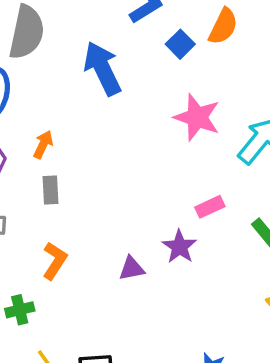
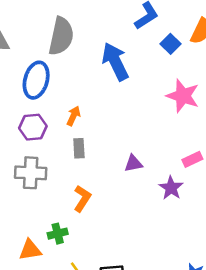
purple triangle: (132, 268) -> (133, 163), moved

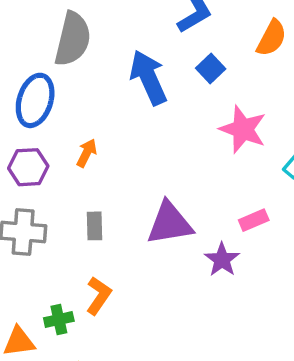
blue square: (171, 44) -> (211, 68), moved
gray rectangle: (79, 148) -> (95, 226), moved
purple triangle: (133, 163) -> (170, 223), size x1.8
orange L-shape: (82, 198) -> (99, 296), moved

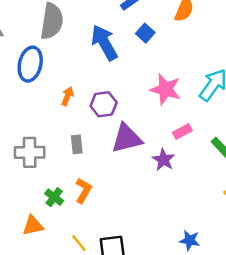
pink star: (243, 129) -> (165, 89), moved
purple hexagon: (28, 167) -> (104, 104), moved
green cross: (59, 319) -> (54, 197), moved, turned -36

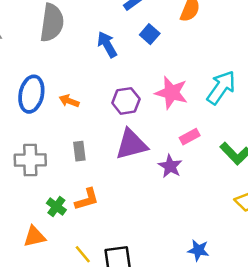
blue arrow: (104, 43) -> (107, 44), size x0.7
blue ellipse: (30, 64) -> (31, 94), moved
orange arrow: (67, 96) -> (69, 101), turned -90
purple hexagon: (104, 104) -> (126, 101), moved
orange L-shape: (83, 191) -> (87, 199), turned 45

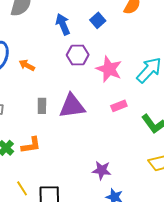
purple hexagon: (126, 101) -> (78, 55), moved
gray rectangle: (79, 151) -> (42, 106), moved
purple star: (170, 166) -> (102, 170), moved, turned -30

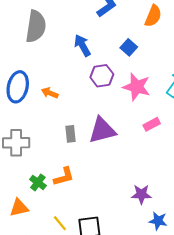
blue square: (98, 20) -> (129, 47), moved

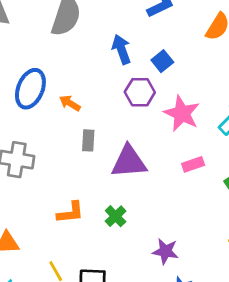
blue square: (129, 47) -> (162, 61), moved
gray rectangle: (71, 134) -> (88, 140), moved
green cross: (38, 182) -> (116, 216), moved

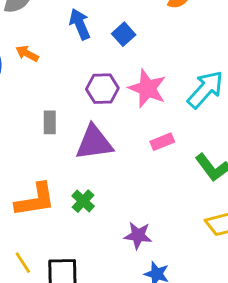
purple hexagon: (140, 92) -> (102, 89), moved
orange arrow: (70, 103) -> (27, 54), moved
orange L-shape: (70, 213) -> (35, 200), size x1.4

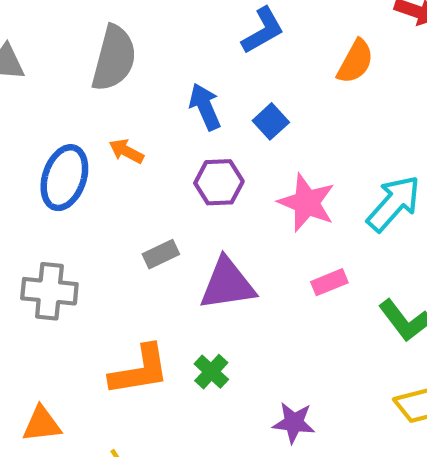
purple hexagon: (102, 89) -> (219, 182), moved
gray rectangle: (50, 122) -> (161, 254), turned 65

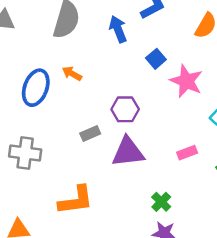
blue arrow: (205, 107) -> (118, 29), moved
purple hexagon: (219, 182) -> (125, 109), moved
pink star: (307, 203) -> (186, 81), moved
green cross: (211, 372) -> (161, 202), moved

